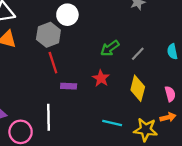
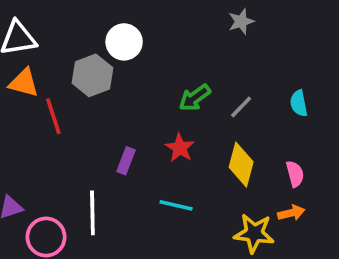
red line: (53, 63) -> (53, 116), moved
purple rectangle: (69, 86) -> (126, 161), turned -72
cyan line: (112, 123) -> (176, 205), moved

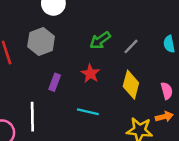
gray hexagon: (92, 75) -> (41, 42), moved

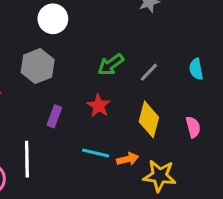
orange arrow: (164, 117) -> (128, 159), moved

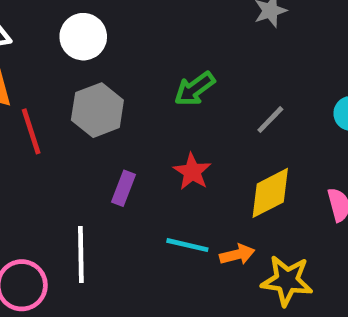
white circle: (53, 19) -> (83, 37), moved
green arrow: (111, 65) -> (195, 89), moved
yellow diamond: (149, 119) -> (270, 193), turned 48

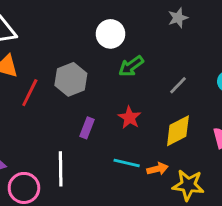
white circle: (83, 37) -> (110, 34), moved
red line: (31, 131) -> (30, 93), turned 44

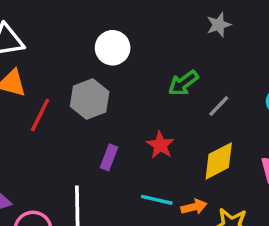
white circle: (110, 34) -> (113, 48), moved
green arrow: (131, 66) -> (183, 83), moved

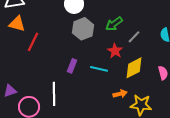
gray hexagon: (90, 99) -> (83, 29), moved
red star: (160, 145) -> (115, 51), moved
cyan line: (157, 200) -> (99, 69), moved

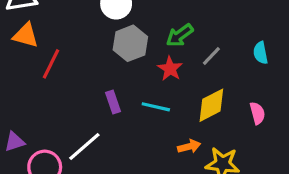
red star: (115, 51) -> (170, 69), moved
purple rectangle: (72, 66) -> (113, 102), turned -40
white line: (54, 94) -> (84, 146), turned 50

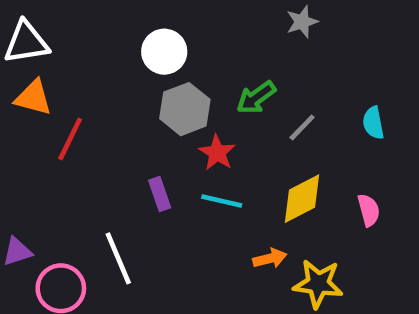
red star: (170, 69) -> (217, 153), moved
white line: (84, 146) -> (118, 258), turned -72

